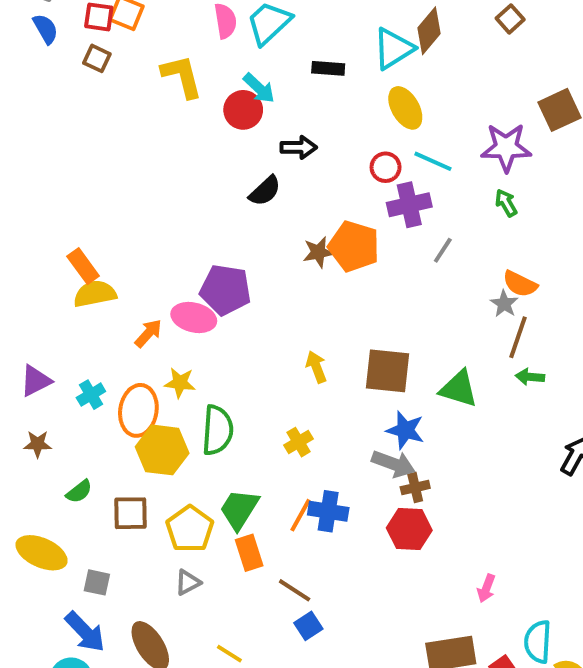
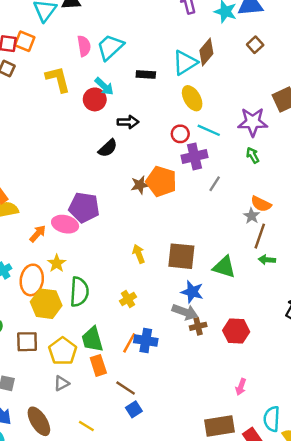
yellow star: (180, 383) -> (57, 263), turned 30
green trapezoid: (239, 509) -> (92, 339), turned -48
red hexagon: (409, 529) -> (236, 331), moved

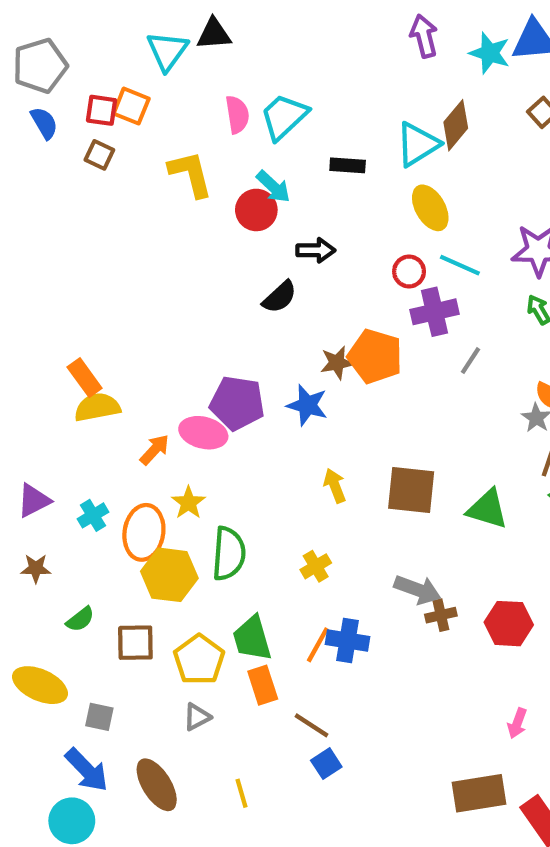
blue star: (192, 292) -> (307, 405), moved
yellow line: (86, 426) -> (241, 793), turned 42

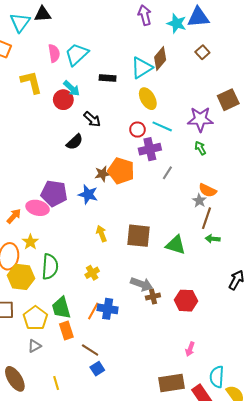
black arrow: (316, 250) -> (92, 119), turned 42

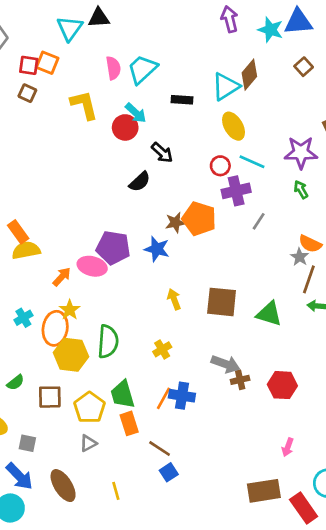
yellow star: (30, 242) -> (70, 310), moved

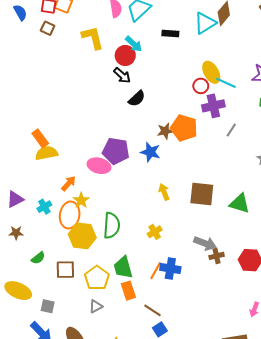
yellow ellipse: (234, 126) -> (211, 72), moved
black arrow: (162, 153) -> (122, 75), moved
orange arrow: (62, 277) -> (69, 184), moved

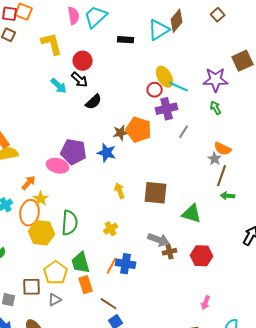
cyan arrow: (134, 44) -> (59, 86), moved
green triangle: (240, 203) -> (192, 214), moved
brown square: (65, 270) -> (32, 287), moved

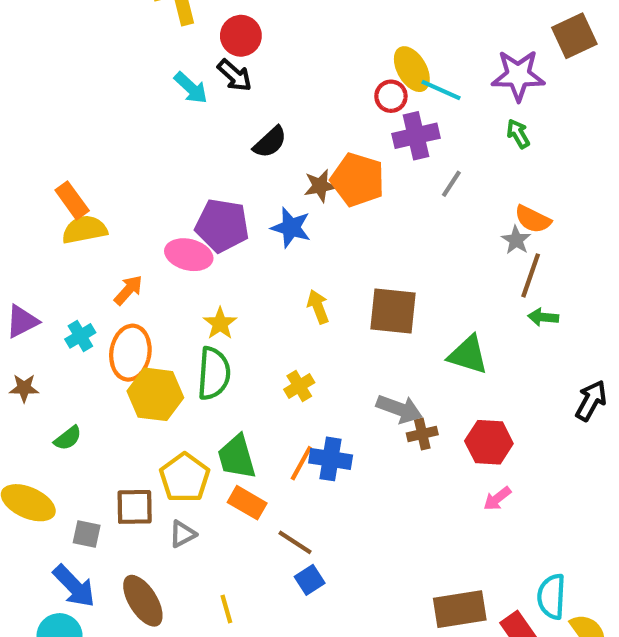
black semicircle: (94, 102) -> (270, 142), moved
yellow star: (41, 199) -> (220, 323), moved
orange rectangle: (86, 285) -> (247, 503), turned -42
pink arrow: (206, 303) -> (497, 499), moved, turned 32

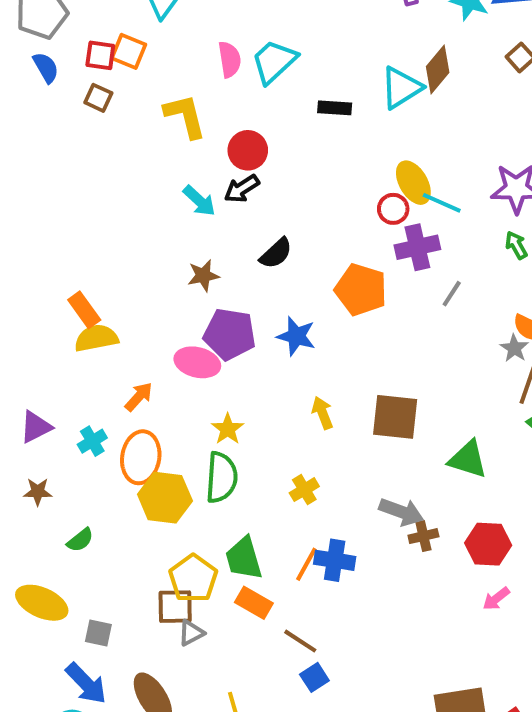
black arrow: (235, 75) -> (242, 189), turned 105
brown star: (320, 186) -> (203, 276), moved
brown square: (135, 507) -> (175, 607), moved

